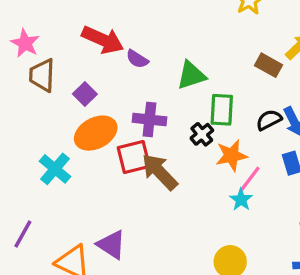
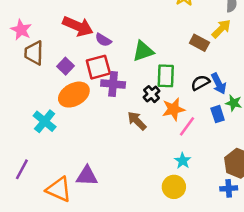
red square: (134, 157) -> (98, 67), moved
brown arrow: (160, 172) -> (137, 121), moved, size x0.7
cyan star: (241, 200) -> (183, 161), moved
purple triangle: (111, 245) -> (87, 176), turned -30

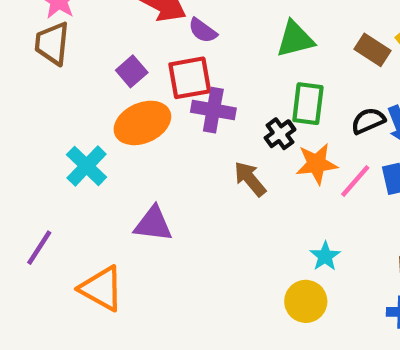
green triangle: (143, 51) -> (295, 39), moved
brown trapezoid: (34, 53) -> (52, 43), moved
pink line: (187, 126) -> (355, 181), moved
purple triangle: (87, 176) -> (153, 224), moved

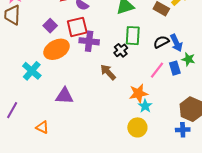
orange star: (317, 164) -> (138, 93), moved
orange triangle: (102, 288) -> (42, 127), size x0.6

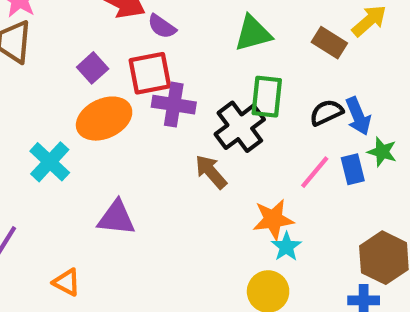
black cross: (121, 50) -> (240, 127), size x1.6

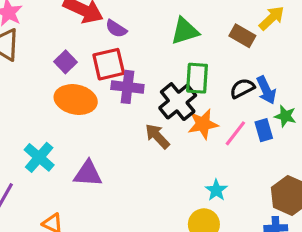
orange ellipse: (104, 119) -> (76, 100), turned 39
cyan cross: (50, 162) -> (39, 157), moved
orange star: (273, 219) -> (203, 124), moved

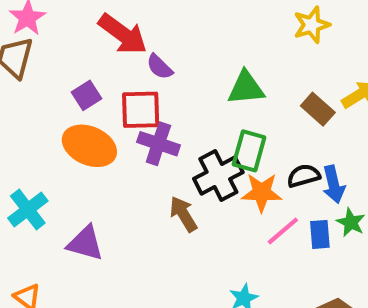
orange star: (203, 124) -> (262, 192), moved

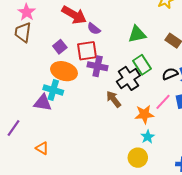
green rectangle: (249, 151) -> (142, 65), turned -42
orange star: (262, 192) -> (144, 114), moved
cyan cross: (28, 210) -> (53, 90), moved, turned -30
purple triangle: (85, 243) -> (43, 103), moved

